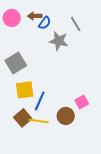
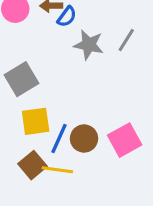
gray line: (76, 24) -> (126, 40), moved, turned 63
pink square: (82, 102) -> (125, 140), size x1.5
brown circle: (66, 116) -> (84, 139), moved

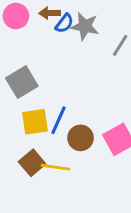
gray star: (89, 45) -> (85, 26), moved
blue line: (59, 139) -> (58, 120), moved

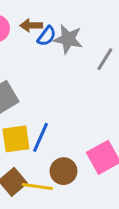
brown circle: (81, 138) -> (63, 171), moved

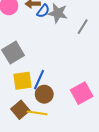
brown circle: (63, 171) -> (44, 94), moved

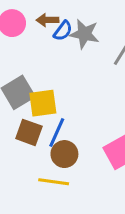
yellow square: (22, 81) -> (43, 103), moved
brown square: (20, 110) -> (29, 132), moved, turned -30

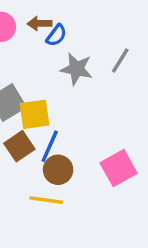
gray star: (84, 34) -> (77, 69), moved
brown square: (29, 132) -> (19, 146), turned 36

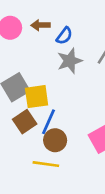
blue semicircle: (56, 35) -> (64, 36), moved
gray star: (77, 69) -> (70, 61), turned -30

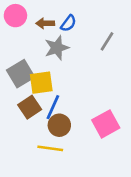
brown arrow: (41, 25) -> (45, 23), moved
gray star: (70, 61) -> (57, 48), moved

